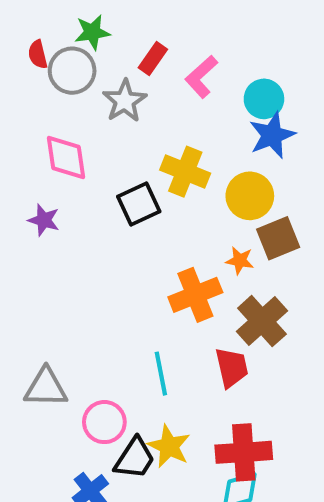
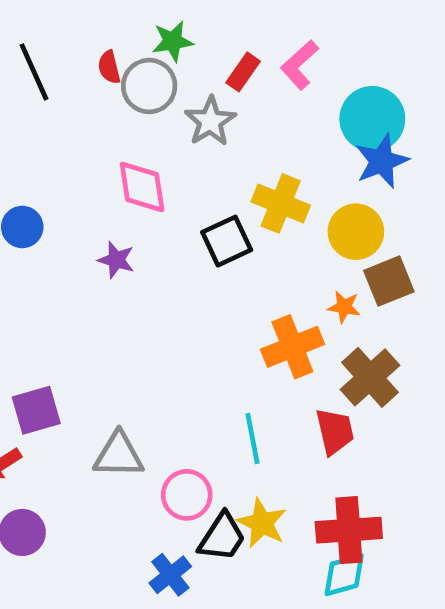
pink L-shape: (201, 77) -> (300, 65), moved
cyan circle: (264, 99) -> (372, 119), size x1.4

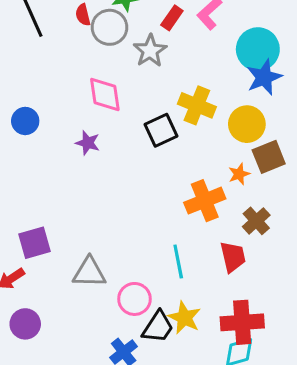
orange star: (344, 307) -> (239, 174), turned -30
brown cross: (370, 377) -> (256, 221), size x0.7

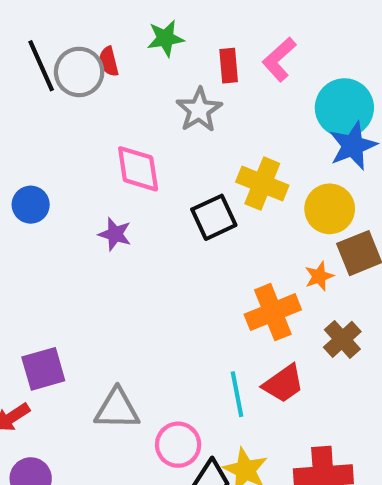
red rectangle: (172, 18) -> (229, 66), turned -40
gray circle: (110, 27) -> (79, 72), moved
red trapezoid: (233, 257) -> (283, 384), moved, turned 68

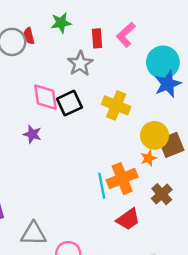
yellow circle: (330, 209) -> (155, 135), moved
black square: (214, 217) -> (69, 103), moved
cyan line: (237, 394) -> (102, 186), moved

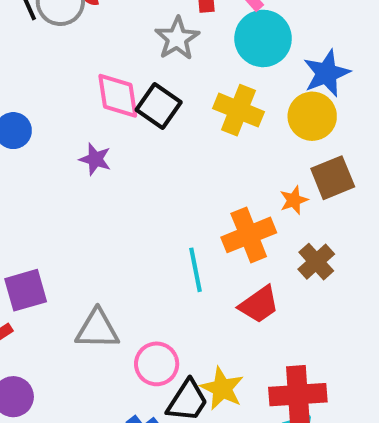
cyan circle: (163, 62) -> (263, 38), moved
black square: (69, 103) -> (159, 106), turned -30
yellow circle: (155, 135) -> (312, 116), moved
cyan line: (102, 186) -> (195, 270), moved

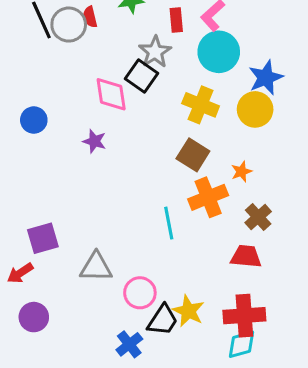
black square: (159, 106) -> (141, 76), moved
brown square: (333, 178) -> (193, 155), moved, turned -36
red trapezoid: (259, 305) -> (246, 256), moved, turned -140

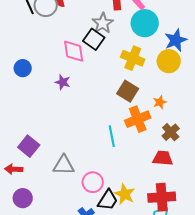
purple square: (43, 238) -> (29, 146), turned -35
red arrow: (20, 273) -> (14, 169), turned 36

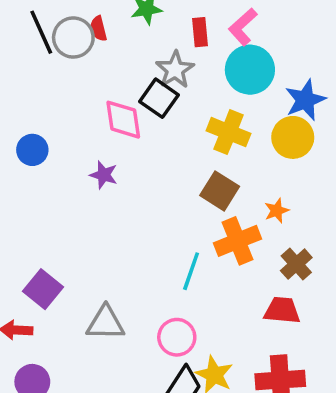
cyan line: (112, 136) -> (191, 271), turned 30
pink circle: (93, 182) -> (177, 337), moved

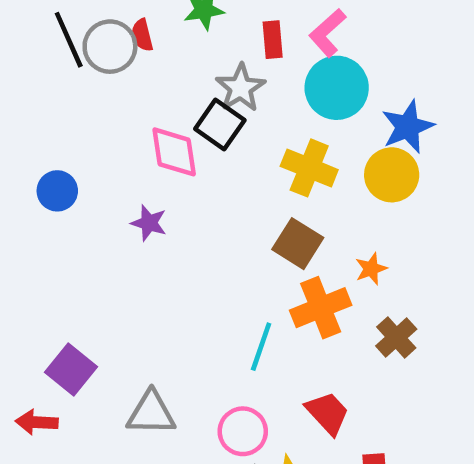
red trapezoid: (282, 310) -> (328, 413), moved, turned 42

